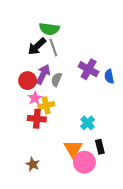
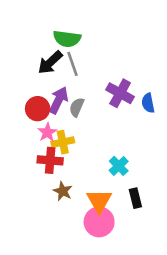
pink circle: (84, 162) -> (99, 222), moved
brown star: (33, 164) -> (63, 191), moved

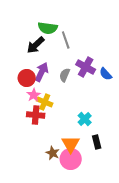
gray line: (73, 64) -> (66, 40), moved
blue semicircle: (148, 103) -> (106, 74), turned -32
gray semicircle: (77, 107) -> (65, 75), moved
yellow cross: (63, 142) -> (45, 102), turned 35
brown star: (63, 191) -> (53, 153), moved

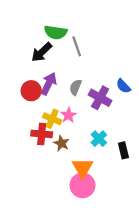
purple cross: (86, 67) -> (100, 98), moved
pink star: (34, 95) -> (69, 115), moved
black rectangle: (97, 142) -> (123, 150), moved
brown star: (53, 153) -> (61, 143), moved

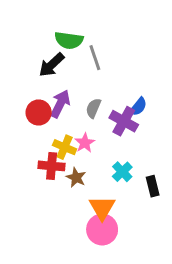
blue semicircle: (123, 86) -> (138, 107), moved, turned -98

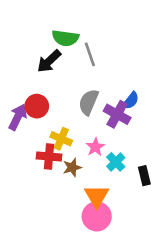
purple arrow: (60, 104) -> (18, 117), moved
gray semicircle: (93, 108) -> (89, 102), size x1.4
pink star: (85, 143) -> (95, 147), moved
brown star: (76, 177) -> (72, 167), turned 30

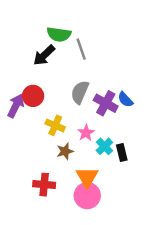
blue semicircle: (131, 101) -> (125, 100), moved, turned 98
red cross: (49, 157) -> (44, 185), moved
black rectangle: (144, 176) -> (122, 153), moved

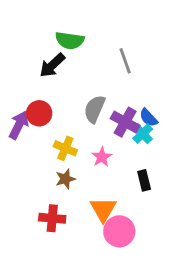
gray line: (81, 49) -> (125, 61), moved
cyan cross: (104, 146) -> (143, 134), moved
brown star: (65, 151) -> (65, 179), moved
pink circle: (87, 196) -> (119, 231), moved

